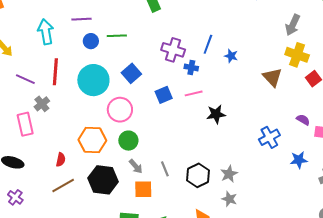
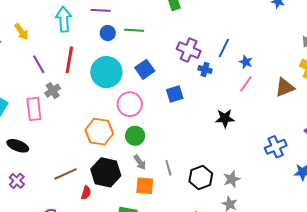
brown triangle: (272, 77) -> (285, 87), turned 45
purple line: (25, 79) -> (39, 64), turned 30
pink line: (194, 93) -> (246, 84), moved, turned -48
red semicircle: (61, 160) -> (86, 193), moved

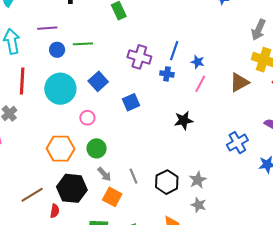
blue cross: (205, 69) -> (167, 74), moved
pink circle: (130, 104) -> (87, 118), size x0.6
orange square: (145, 186) -> (112, 197), turned 30

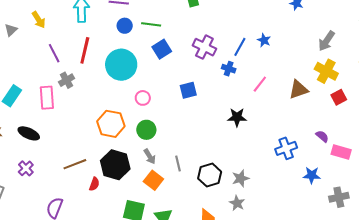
blue star: (198, 62) -> (264, 40), moved
blue square: (98, 81) -> (162, 49), moved

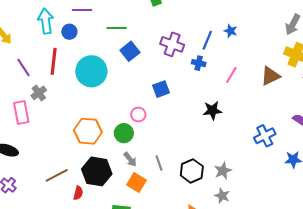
blue circle: (125, 26) -> (69, 32), moved
pink circle: (143, 98) -> (138, 115), moved

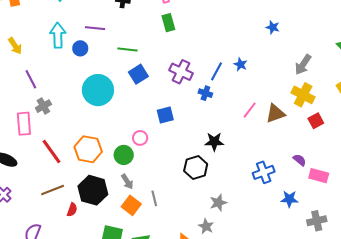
red line: (54, 61) -> (52, 152), moved, turned -48
pink line: (231, 75) -> (250, 110), moved
gray line: (159, 163) -> (154, 198), moved
black hexagon: (192, 171) -> (196, 167), moved
gray star: (222, 196) -> (206, 226), moved

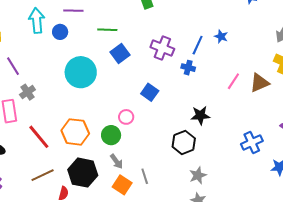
blue square: (165, 115) -> (150, 92), turned -36
gray star: (218, 203) -> (198, 175), moved

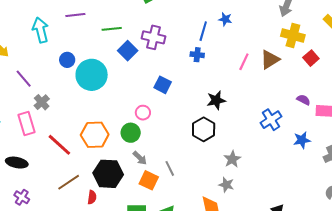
blue circle: (60, 32) -> (67, 60), moved
purple cross: (162, 48) -> (154, 37), moved
gray star: (198, 175) -> (232, 159), moved

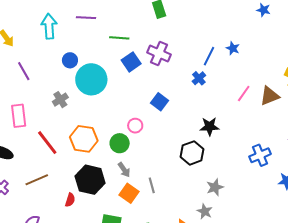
blue cross: (197, 55) -> (199, 78), turned 32
gray cross: (42, 102) -> (60, 100), moved
brown line: (69, 182) -> (37, 180), moved

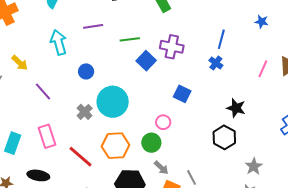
blue star: (233, 48) -> (262, 22), moved
cyan circle: (91, 79) -> (113, 102), moved
black star: (209, 126) -> (236, 108), turned 30

